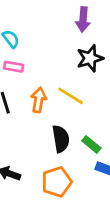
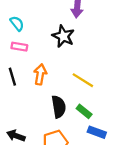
black star: (90, 58) -> (63, 36), moved, turned -30
yellow line: (71, 96) -> (83, 80), moved

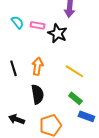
pink rectangle: (19, 47) -> (37, 25), moved
black semicircle: (59, 107) -> (37, 94), moved

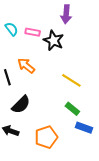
orange arrow: (37, 66) -> (26, 66), moved, turned -60
black semicircle: (37, 94) -> (21, 105), moved, turned 54

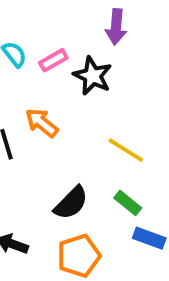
pink rectangle: (33, 32) -> (53, 60), turned -40
black semicircle: (21, 105) -> (71, 203), moved

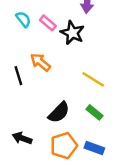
pink rectangle: (53, 60) -> (48, 23), turned 70
blue rectangle: (149, 238) -> (94, 148), moved

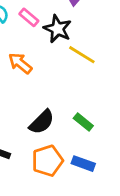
yellow line: (93, 79) -> (82, 55), moved

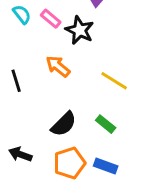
yellow line: (82, 55) -> (114, 81), moved
orange arrow: (20, 63) -> (58, 66), moved

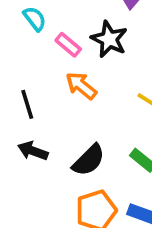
pink rectangle: (51, 19) -> (68, 45), moved
black arrow: (20, 154) -> (33, 151), moved

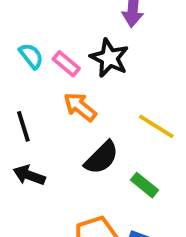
cyan semicircle: (35, 19) -> (31, 56), moved
black semicircle: (89, 160) -> (102, 158), moved

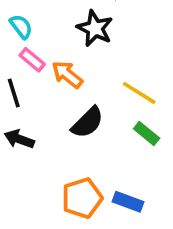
pink rectangle: (66, 64) -> (32, 60), moved
green rectangle: (145, 185) -> (147, 134), moved

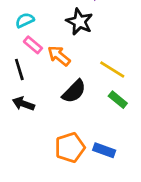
cyan semicircle: (21, 27) -> (25, 20), turned -78

